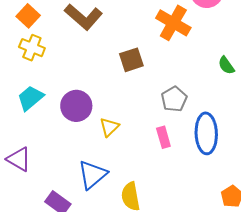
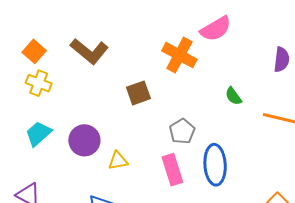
yellow triangle: (109, 127) -> (118, 161), turned 35
pink rectangle: (163, 137) -> (172, 170), size x1.4

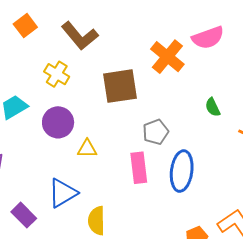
yellow cross: (39, 83) -> (57, 74), moved
brown square: (138, 93) -> (120, 86), size x1.5

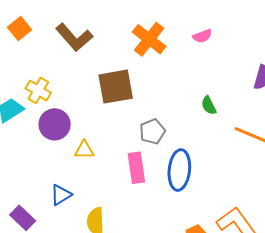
pink semicircle: (208, 38) -> (202, 36), size x0.6
orange cross: (167, 57) -> (149, 39), moved
yellow cross: (57, 74) -> (38, 91), moved
blue triangle: (63, 193) -> (61, 195), size x0.7

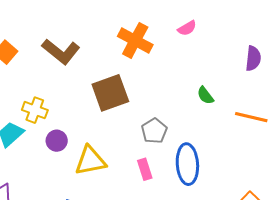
purple circle: (55, 124) -> (57, 141), size x0.7
yellow triangle: (84, 150) -> (90, 161), size x1.6
pink rectangle: (136, 168) -> (145, 169), size x0.7

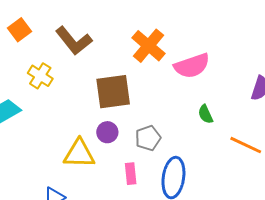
pink semicircle: (187, 28) -> (192, 66), moved, size x1.8
yellow cross: (35, 110) -> (40, 76), moved
purple circle: (57, 141) -> (107, 132), moved

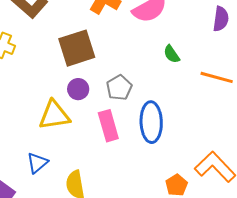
pink rectangle: (131, 174) -> (108, 126), size x1.4

